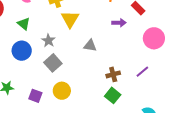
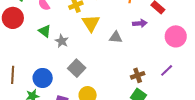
gray star: (48, 41) -> (62, 41), moved
gray triangle: (90, 46) -> (116, 37), moved
blue circle: (22, 51) -> (43, 78), moved

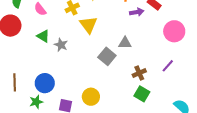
purple arrow: (140, 23) -> (137, 12), moved
gray triangle: (116, 37) -> (125, 43), moved
gray square: (77, 68) -> (107, 56), moved

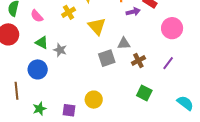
yellow triangle: (88, 25) -> (97, 26), moved
gray square: (107, 56) -> (107, 58), turned 36
brown cross: (139, 73) -> (138, 60), moved
blue circle: (45, 83) -> (38, 69), moved

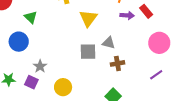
gray star: (60, 50) -> (40, 66), moved
purple line: (168, 63) -> (156, 75), moved
purple square: (69, 110) -> (31, 82), moved

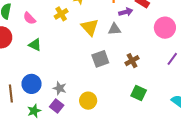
blue circle: (19, 42) -> (32, 84), moved
gray triangle: (109, 43) -> (114, 29), moved
purple square: (31, 82) -> (57, 106), turned 32

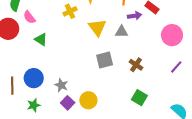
pink semicircle: (29, 18) -> (29, 17), moved
brown cross: (132, 61) -> (136, 65), turned -32
purple square: (57, 106) -> (68, 103), moved

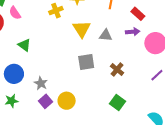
purple arrow: (135, 16) -> (133, 32), moved
green triangle: (41, 39) -> (24, 45), moved

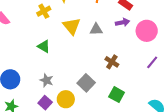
green triangle: (24, 45) -> (44, 46), moved
gray square: (86, 62) -> (86, 83), moved, turned -30
gray star: (41, 83) -> (47, 80), moved

